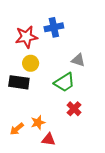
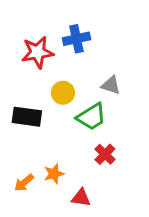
yellow circle: (31, 63) -> (63, 93), moved
red triangle: (49, 139) -> (81, 198), moved

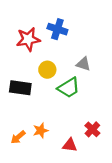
blue cross: (76, 39) -> (57, 29), turned 30
red cross: (105, 154) -> (92, 129), moved
red triangle: (81, 198) -> (70, 145), moved

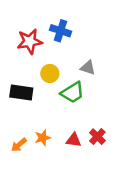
red triangle: (70, 145) -> (74, 140), moved

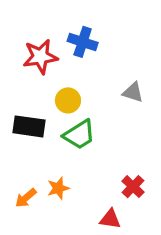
gray triangle: (88, 68) -> (133, 92), moved
green trapezoid: (72, 93) -> (79, 135), moved
red triangle: (74, 140) -> (110, 219), moved

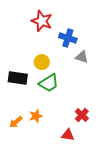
blue cross: (83, 42) -> (68, 38), moved
red star: (40, 57) -> (42, 21), moved, turned 30

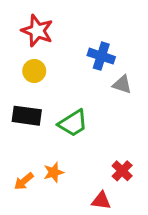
red star: (42, 21) -> (37, 31), moved
yellow circle: (42, 62) -> (34, 71), moved

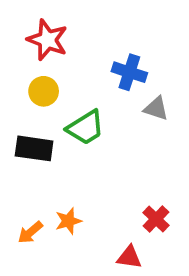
green trapezoid: (73, 123) -> (86, 128), moved

